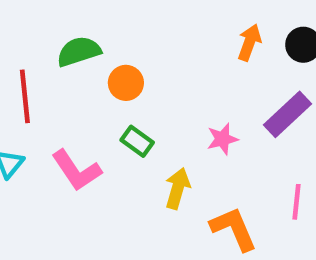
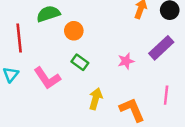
yellow arrow: (178, 188) -> (96, 99), moved

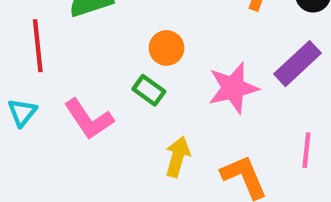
orange circle: (74, 31) -> (167, 48), moved
pink star: (126, 61) -> (233, 88), size x1.6

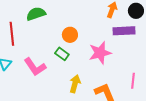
purple rectangle: (298, 64) -> (124, 31), moved, turned 40

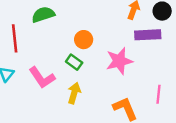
yellow arrow: (75, 84) -> (74, 93), moved

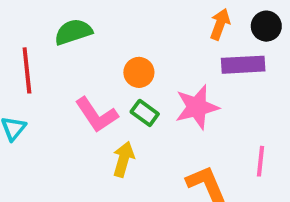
green rectangle: (74, 62) -> (145, 113), moved
pink L-shape: (42, 78) -> (96, 115), moved

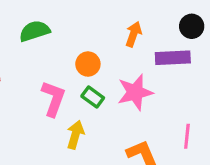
orange arrow: (220, 24) -> (134, 34), moved
pink L-shape: (96, 115) -> (53, 99), turned -126

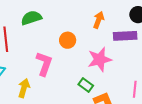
green rectangle: (93, 97) -> (86, 85), moved
yellow arrow: (75, 135) -> (24, 88), moved

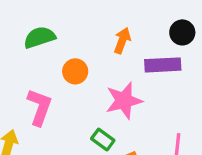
green semicircle: (31, 18) -> (39, 37), moved

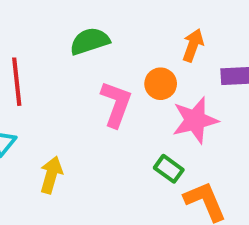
orange circle: (75, 71) -> (161, 84), moved
pink L-shape: (39, 107) -> (116, 104), moved

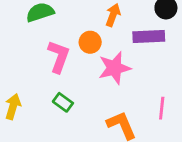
green rectangle: (169, 169) -> (63, 102), moved

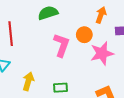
green rectangle: (63, 102) -> (60, 88), moved, turned -40

